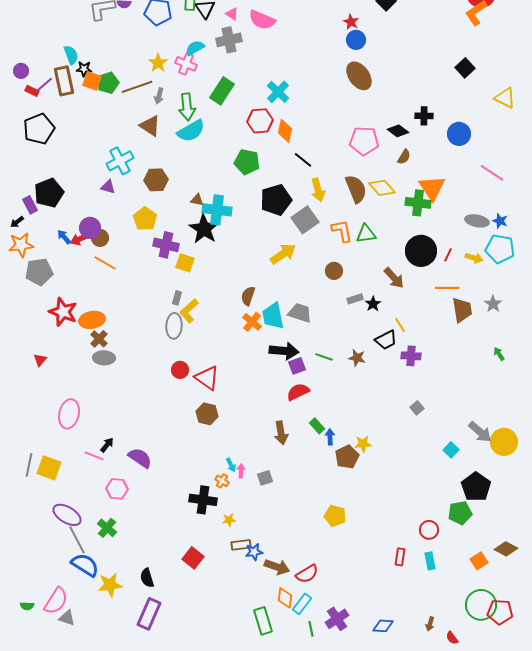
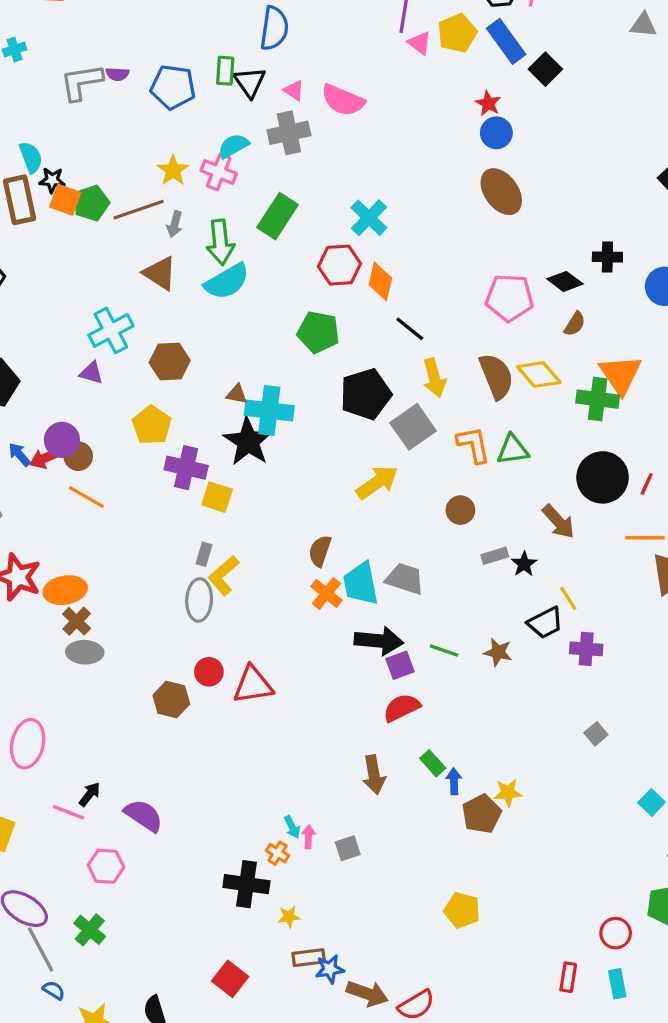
red triangle: (207, 378) -> (253, 685), turned -44
brown hexagon: (207, 414) -> (171, 700), moved
blue semicircle: (85, 565) -> (54, 990), size x0.5

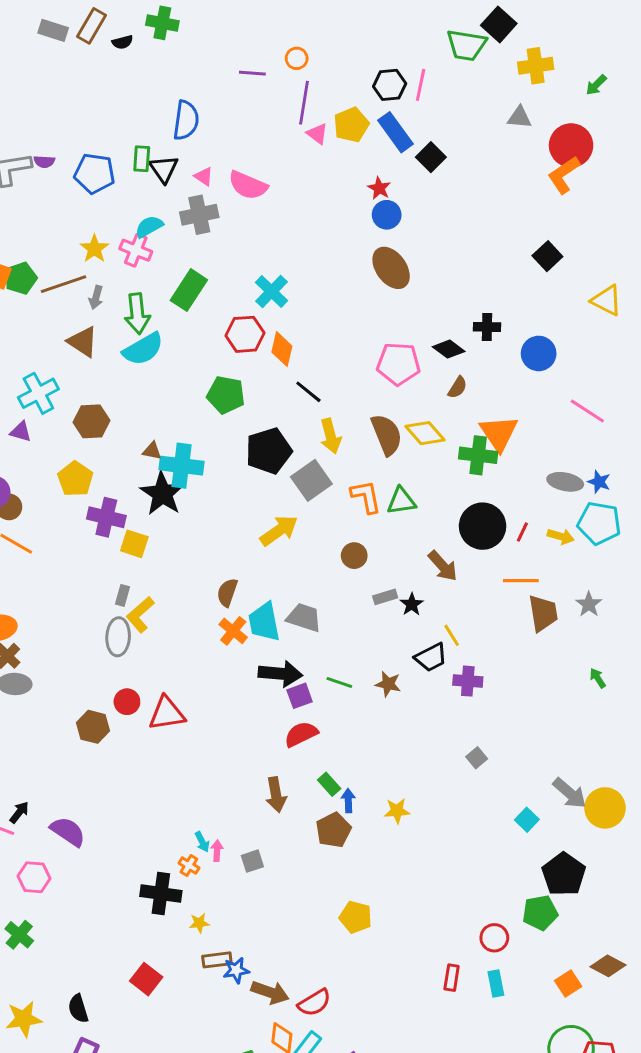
brown pentagon: (482, 814) -> (334, 830), moved

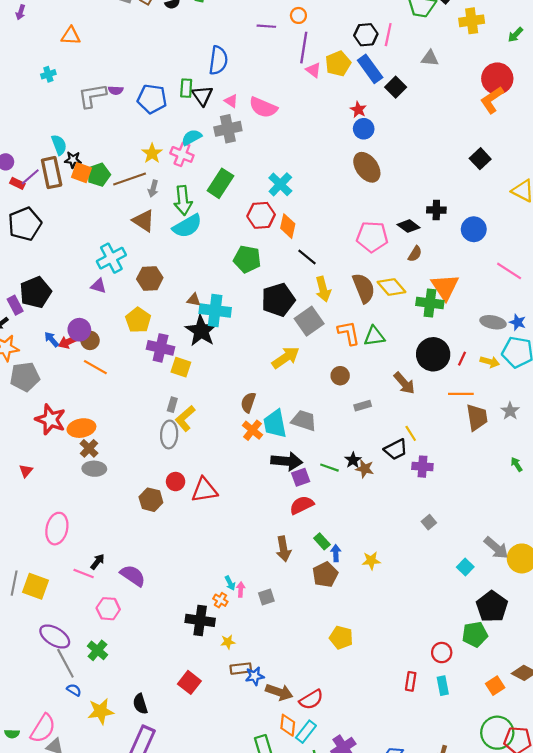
gray triangle: (519, 117) -> (430, 58), moved
black star: (412, 604) -> (353, 460), moved

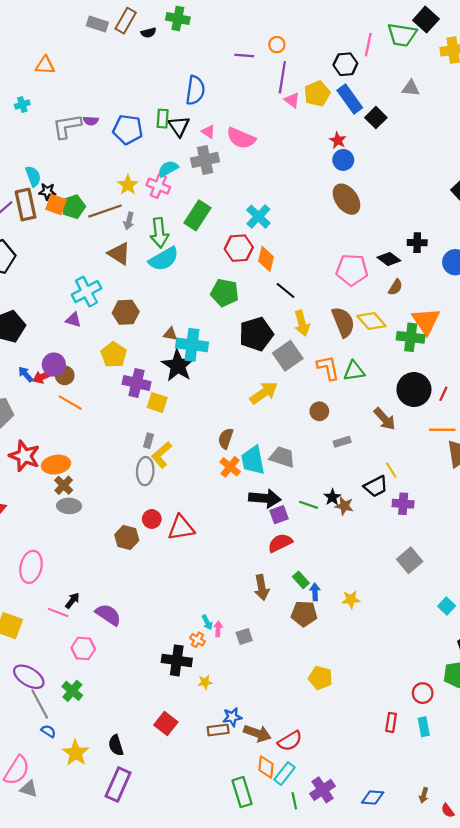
pink line: (388, 35) -> (368, 45), moved
gray square: (429, 522) -> (410, 560), size x1.6
brown pentagon: (325, 575) -> (304, 614), turned 30
brown rectangle: (241, 669) -> (218, 730), moved
yellow star: (101, 711) -> (76, 753), turned -30

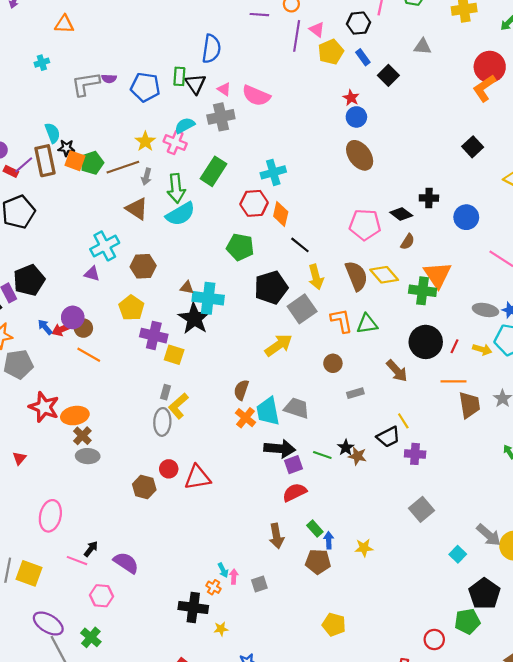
blue rectangle: (350, 99) -> (363, 57), size x0.6
pink triangle: (292, 100) -> (317, 30), moved
cyan cross: (258, 217) -> (273, 172), turned 30

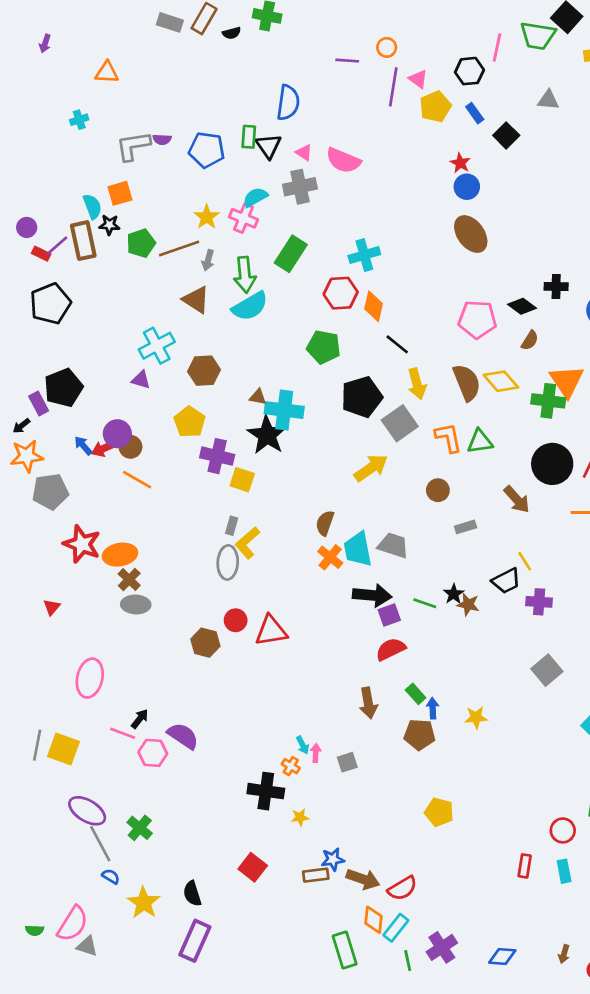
orange square: (75, 161) -> (120, 193), moved, turned -36
pink hexagon: (102, 596) -> (153, 753), moved

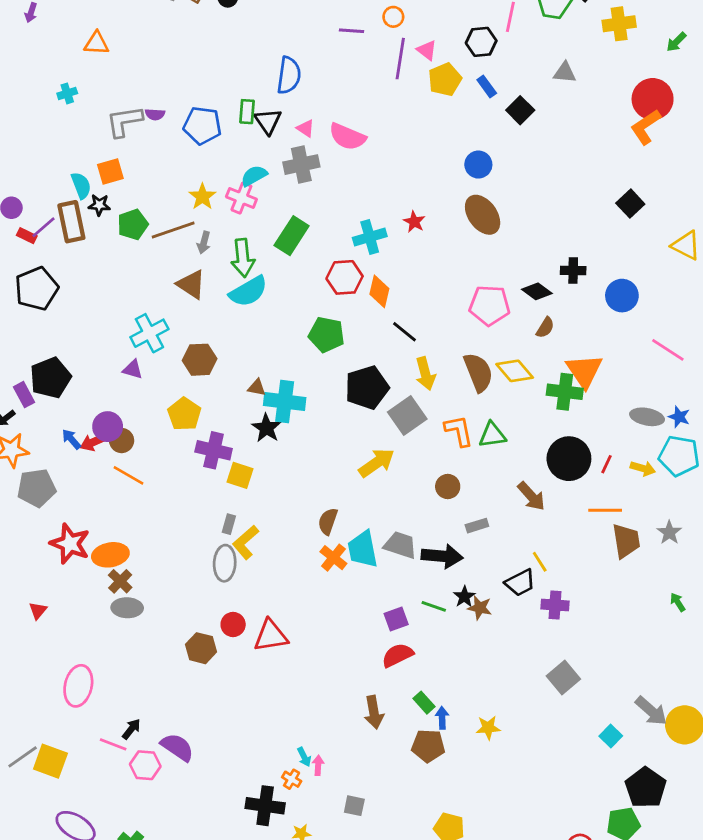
red star: (460, 163) -> (414, 222), moved
black star: (267, 435) -> (267, 428), size x0.7
black arrow: (372, 595) -> (442, 556), moved
gray line: (37, 745) -> (23, 757), turned 44
gray square: (347, 762) -> (354, 806), moved, turned 30

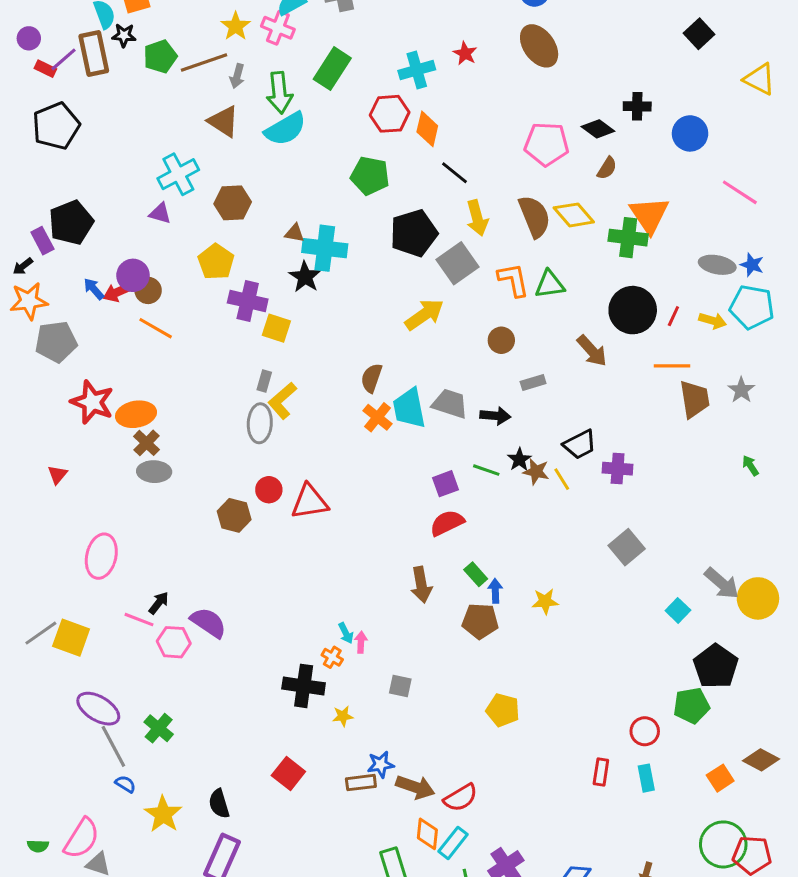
black arrow: (442, 556) -> (495, 416), size x0.7
yellow line: (540, 562) -> (562, 479), moved

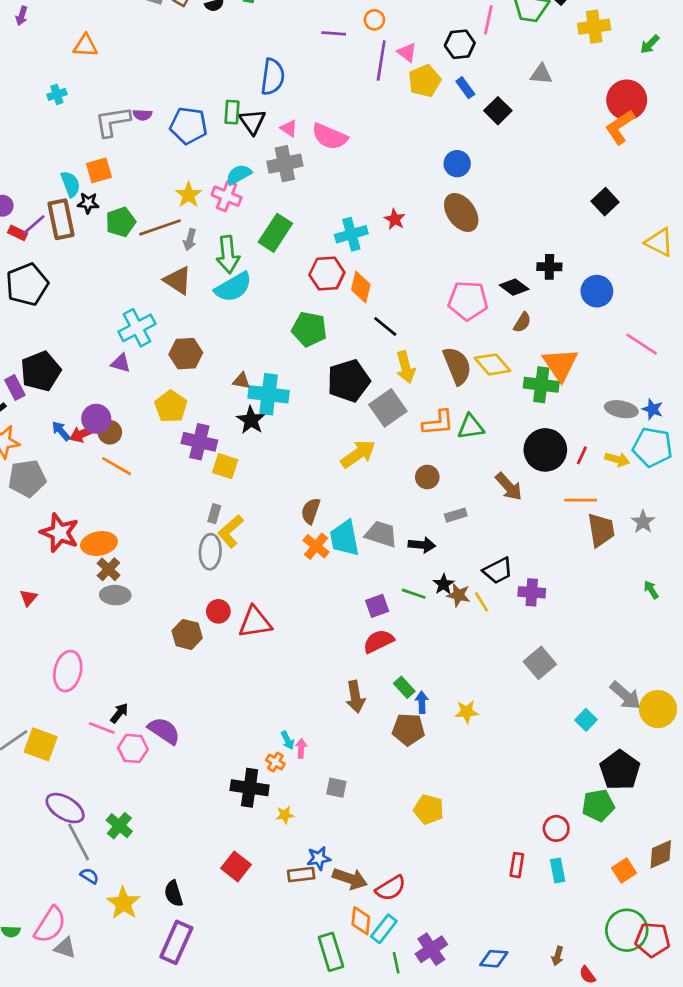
orange L-shape: (513, 280) -> (438, 423), turned 96
brown diamond: (761, 760) -> (661, 854), turned -52

